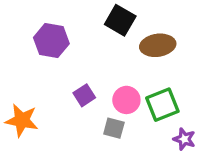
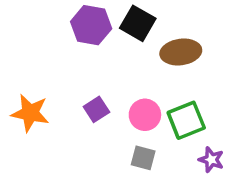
purple hexagon: (51, 41) -> (91, 25), moved
orange star: (22, 120) -> (30, 113), moved
gray square: (114, 128) -> (143, 158), moved

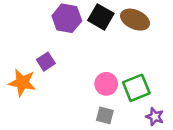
brown ellipse: (181, 52) -> (135, 20), moved, turned 32
purple square: (96, 109) -> (46, 62), moved

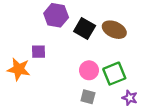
black square: (101, 17) -> (85, 29), moved
brown ellipse: (135, 20) -> (114, 30), moved
purple square: (46, 62) -> (38, 52), turned 32

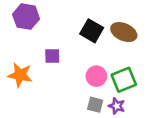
purple hexagon: (56, 15) -> (26, 17), moved
purple square: (38, 52) -> (52, 56), moved
purple star: (130, 98) -> (117, 106), moved

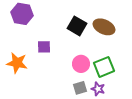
gray square: (95, 105) -> (80, 88), turned -32

